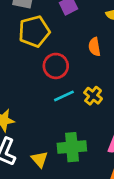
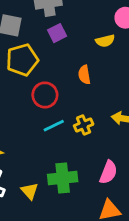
yellow cross: (93, 96) -> (84, 125), turned 30

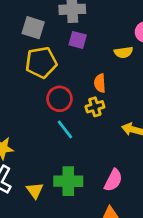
purple square: (57, 33) -> (78, 40), turned 36
yellow cross: (84, 125) -> (95, 107), moved
cyan line: (54, 126) -> (65, 129), turned 72

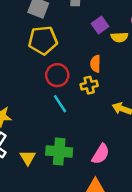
purple square: (78, 40) -> (100, 25), moved, turned 35

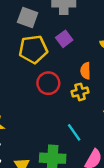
purple square: (100, 25) -> (64, 39), moved
cyan line: (60, 104) -> (74, 132), moved

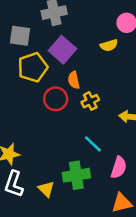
purple square: (64, 39) -> (62, 50), size x1.5
orange semicircle: (86, 71) -> (74, 80), moved

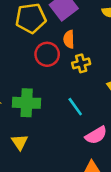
pink semicircle: (119, 168) -> (96, 135), turned 30
green cross: (76, 175) -> (27, 103), moved

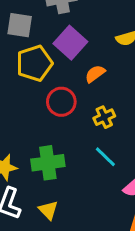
orange semicircle: (69, 39) -> (95, 74), moved, turned 66
yellow cross: (81, 63) -> (104, 117), moved

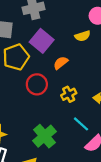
cyan line: (105, 157) -> (81, 124), moved
green cross: (48, 163) -> (44, 136), moved, turned -30

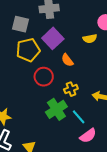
orange semicircle: (61, 63) -> (67, 60), turned -96
green cross: (44, 136) -> (56, 109), moved

